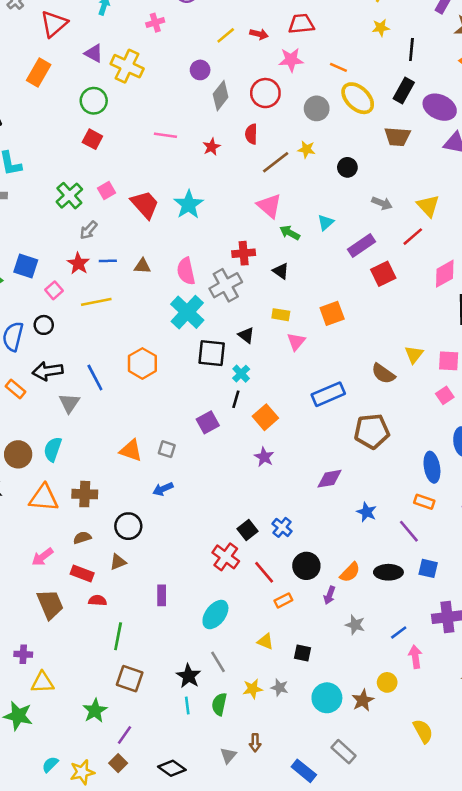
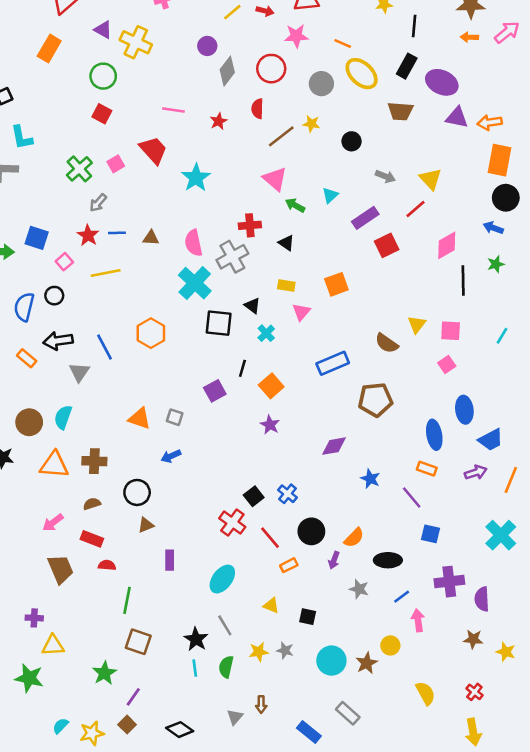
red trapezoid: (145, 205) -> (153, 150), moved
cyan cross: (241, 374) -> (266, 333), moved
brown triangle: (118, 562) -> (146, 525), moved
black ellipse: (388, 572) -> (388, 560), moved

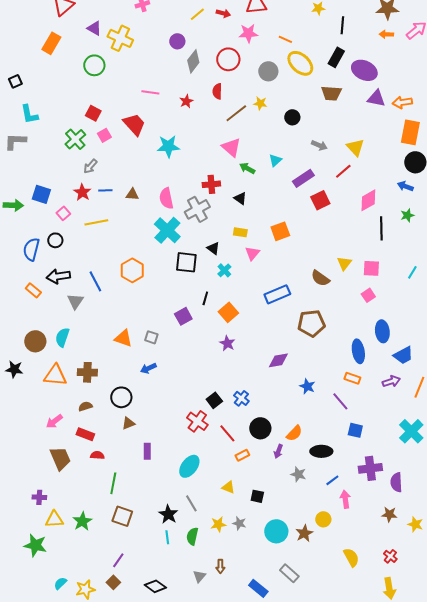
red square: (102, 114) -> (93, 113), moved
cyan star: (196, 178) -> (168, 146), turned 30
green star: (104, 673) -> (82, 521), moved

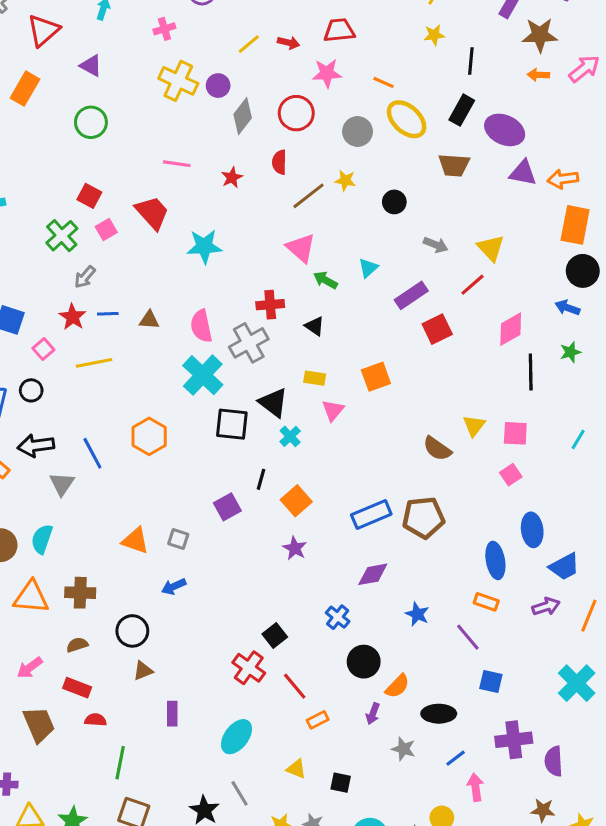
yellow cross: (120, 38) -> (178, 81), moved
black triangle: (213, 248) -> (273, 403), size x1.5
blue rectangle: (277, 294) -> (371, 515), moved
blue cross: (241, 398) -> (338, 617), moved
black circle: (260, 428) -> (364, 662), moved

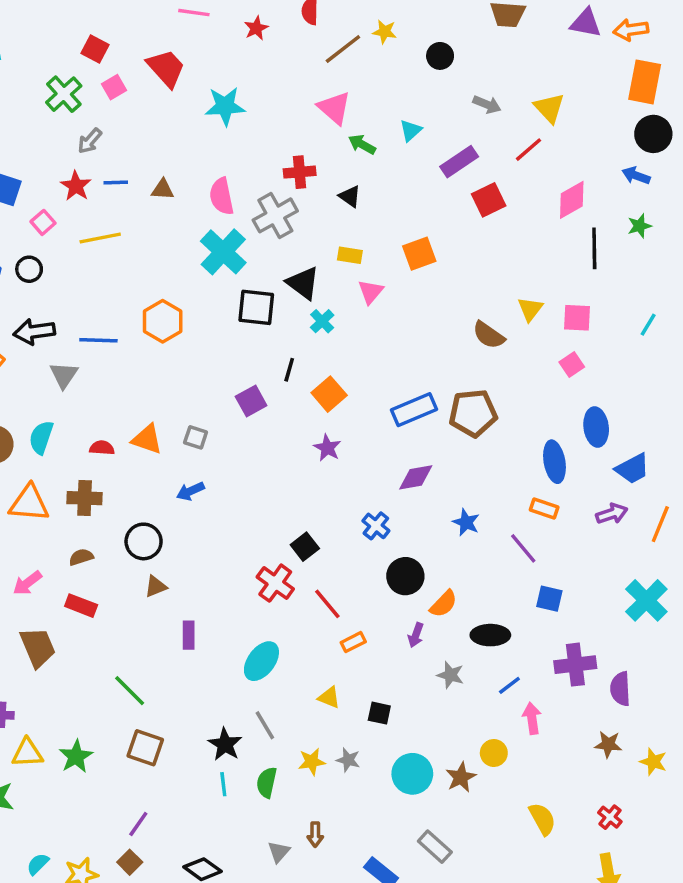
blue line: (92, 453) -> (98, 340), turned -60
red semicircle: (96, 720) -> (102, 448), moved
green line: (120, 763) -> (130, 691), turned -56

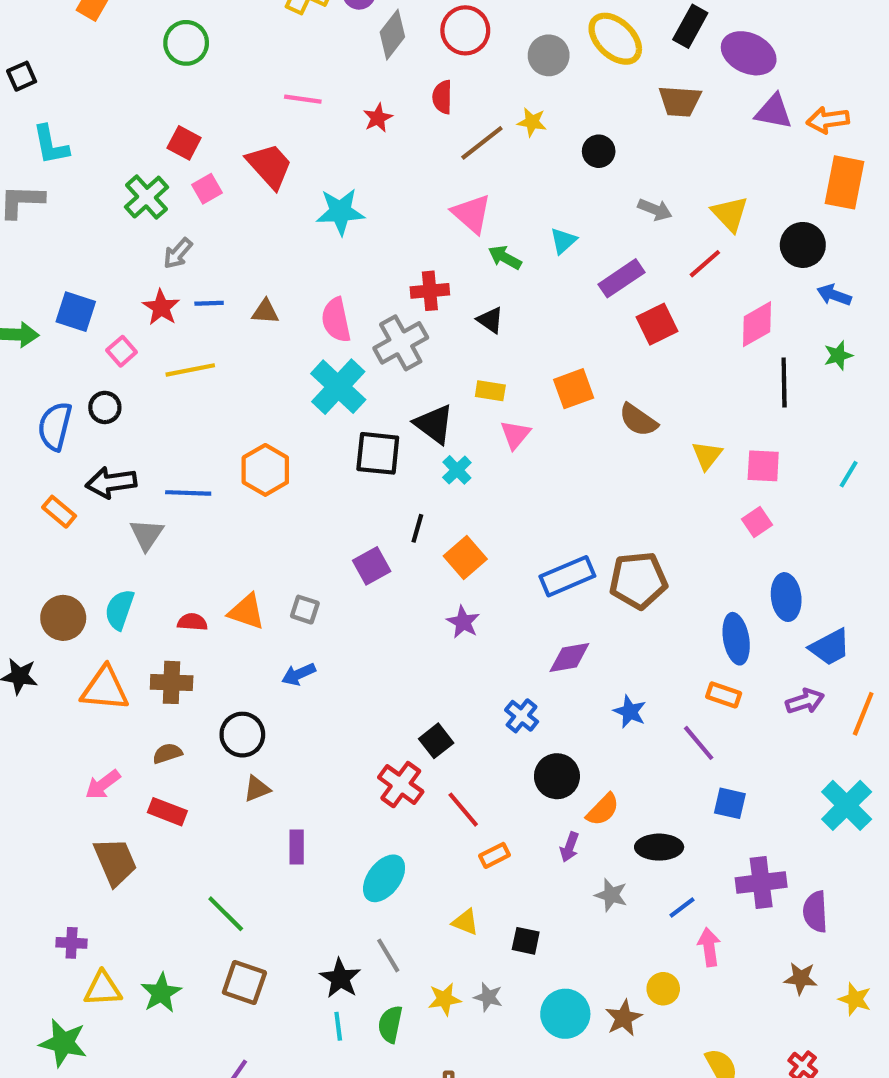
black circle: (653, 134) -> (803, 245), moved
brown semicircle: (489, 335) -> (638, 420), moved

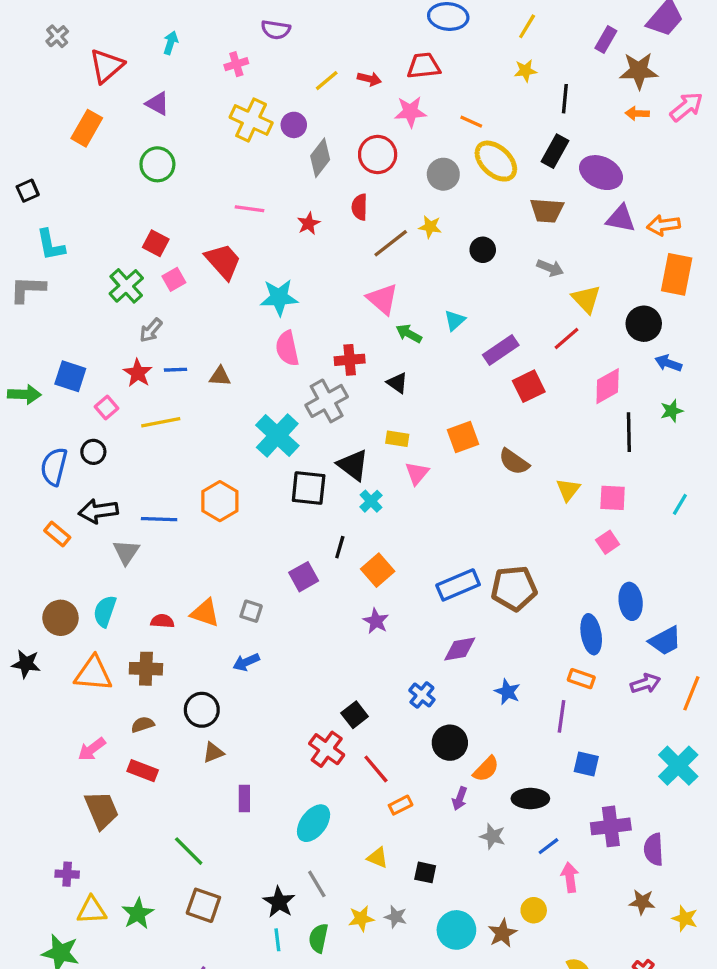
gray arrow: (655, 210) -> (550, 268), moved
pink semicircle: (336, 320) -> (287, 348), moved
purple line: (699, 743) -> (562, 716), turned 48

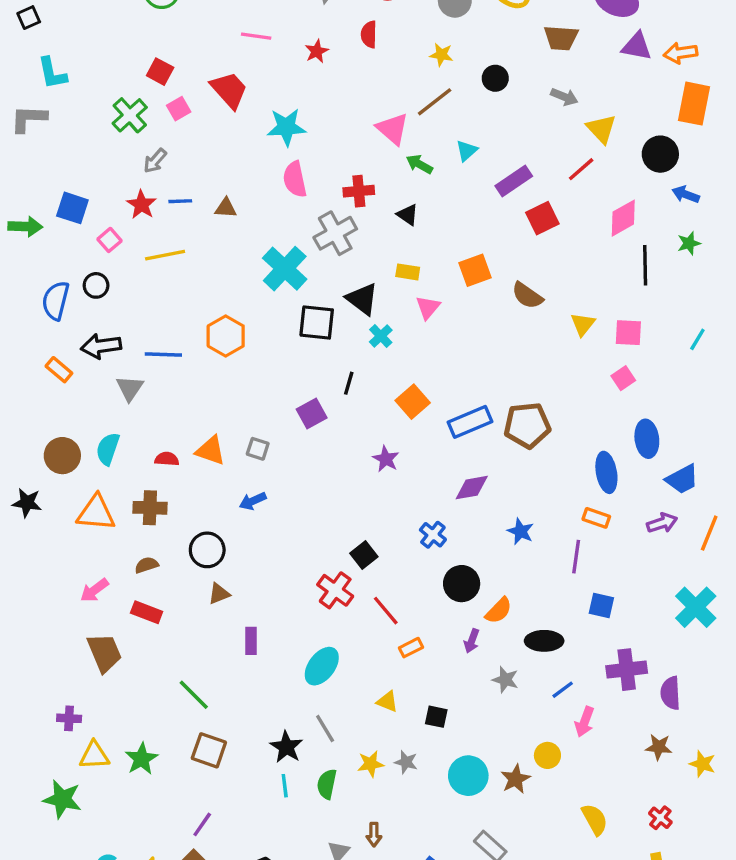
brown line: (391, 243) -> (435, 102), moved
orange square: (378, 570) -> (413, 402), moved
pink arrow: (570, 877) -> (585, 722), turned -152

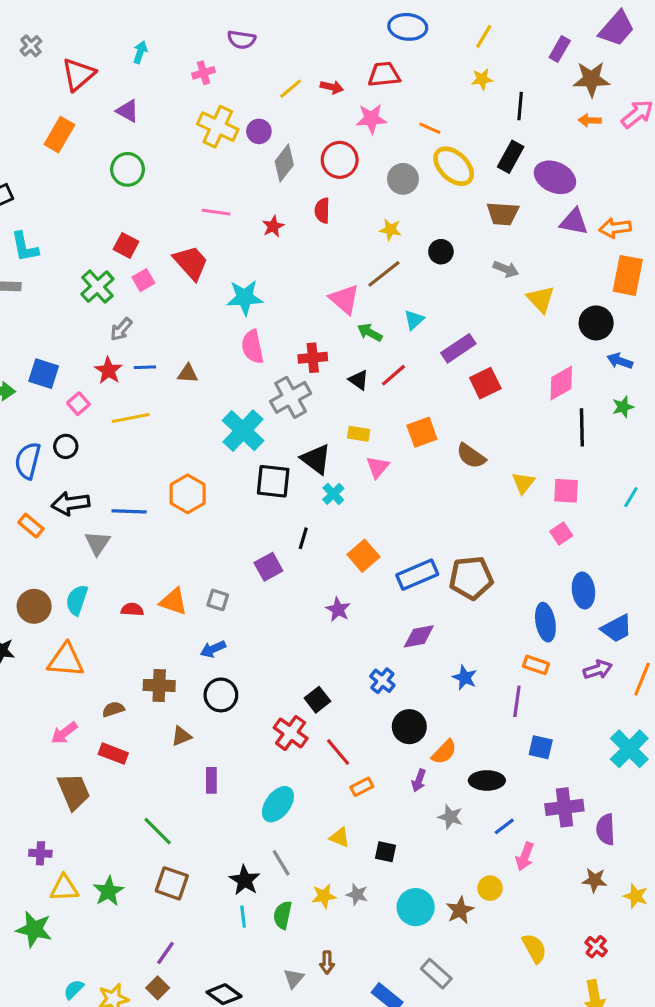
red line: (581, 169) -> (393, 375), moved
brown cross: (150, 508) -> (159, 685), moved
black circle: (207, 550) -> (221, 695), moved

